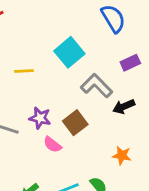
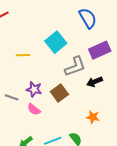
purple rectangle: (130, 63) -> (100, 50), size x1.5
gray L-shape: (97, 86) -> (75, 66), turned 115
pink semicircle: (52, 145) -> (34, 109), moved

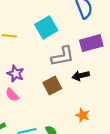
brown square: (59, 93) -> (52, 86), moved
orange star: (93, 117) -> (82, 115), moved

